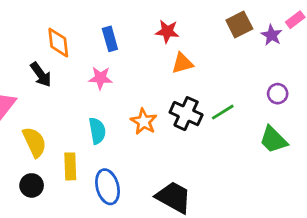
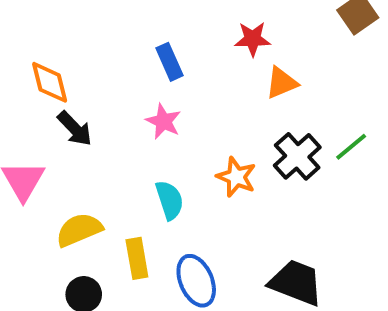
orange diamond: (58, 43) -> (50, 82), moved
pink star: (100, 78) -> (163, 121), turned 30
black cross: (186, 114) -> (297, 156), turned 32
yellow semicircle: (34, 142) -> (79, 230), turned -80

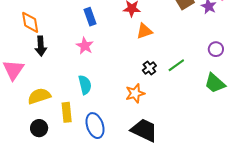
black arrow: (75, 129) -> (41, 46), turned 36
black cross: (297, 156) -> (149, 68), size x0.6
orange star: (236, 177) -> (135, 93), moved, turned 30

